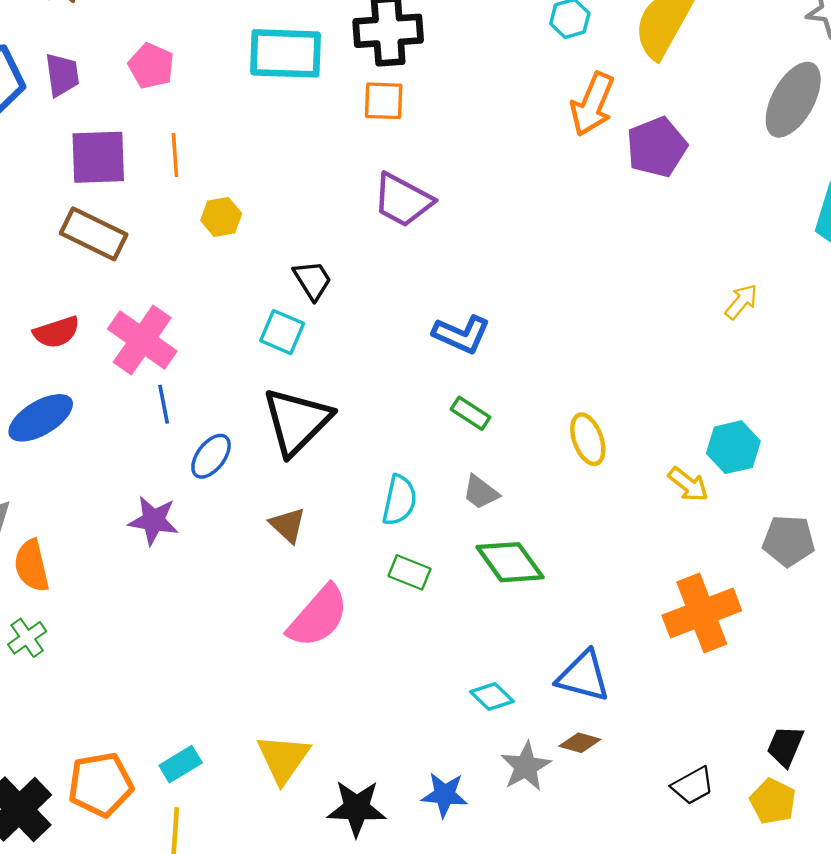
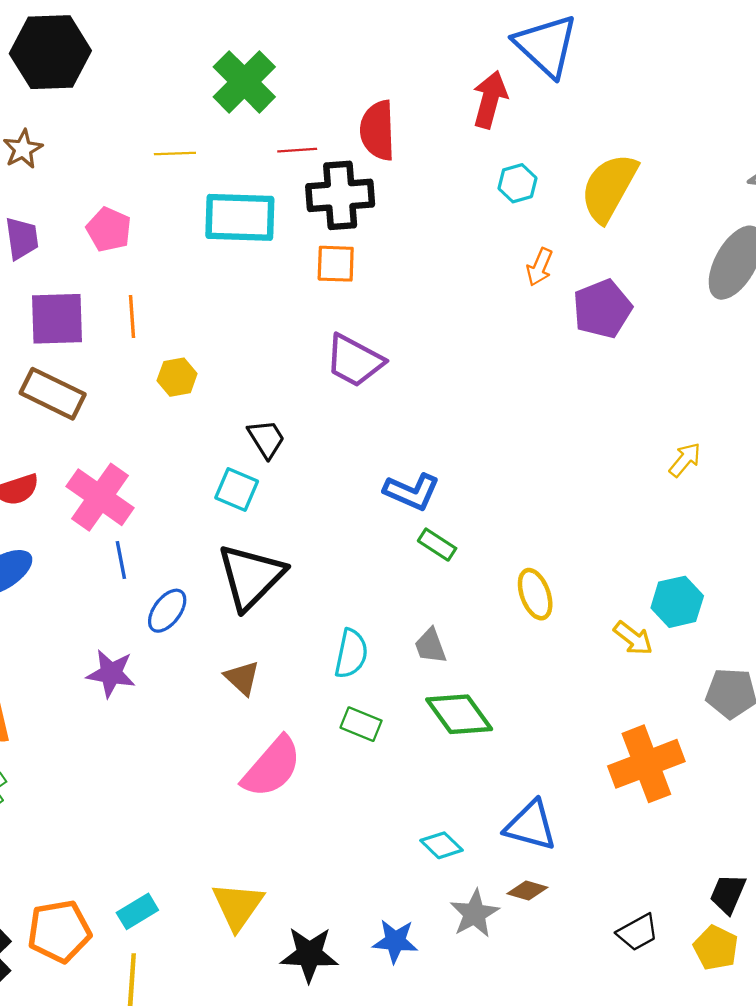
orange arrow: (592, 104) -> (540, 267), size x0.6
green rectangle: (470, 413) -> (437, 545), moved
gray trapezoid: (481, 492) -> (430, 646), turned 33

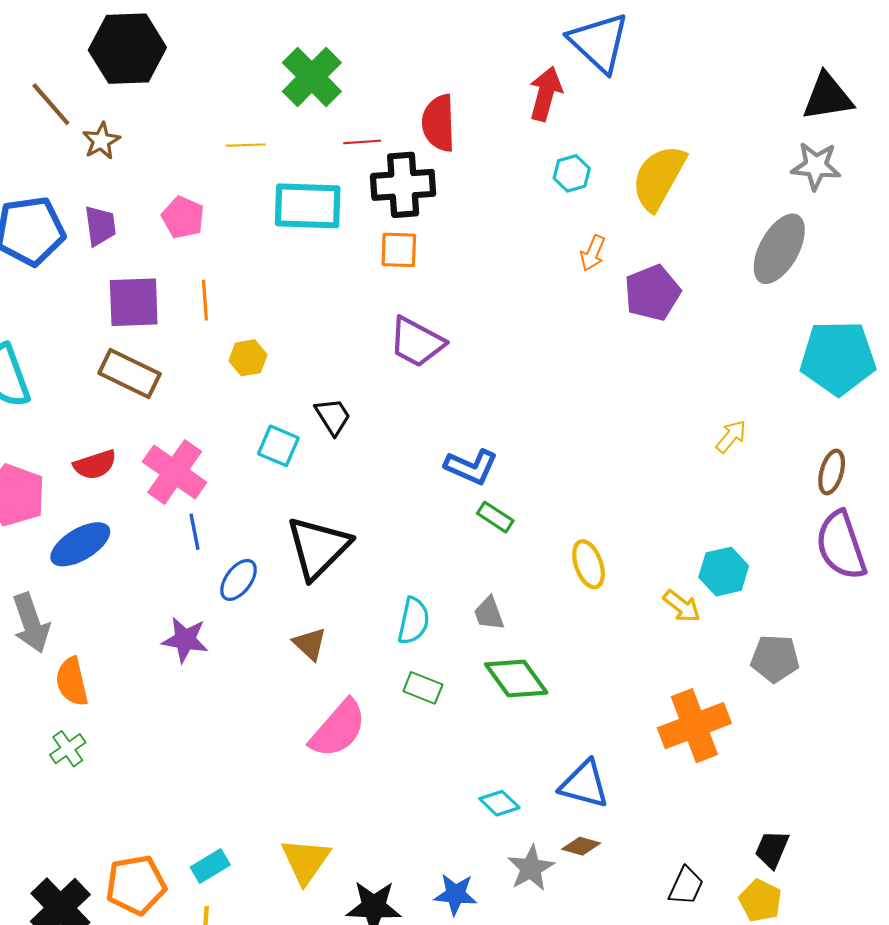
cyan square: (237, 489) -> (278, 446), moved
black trapezoid: (638, 932) -> (686, 886), turned -36

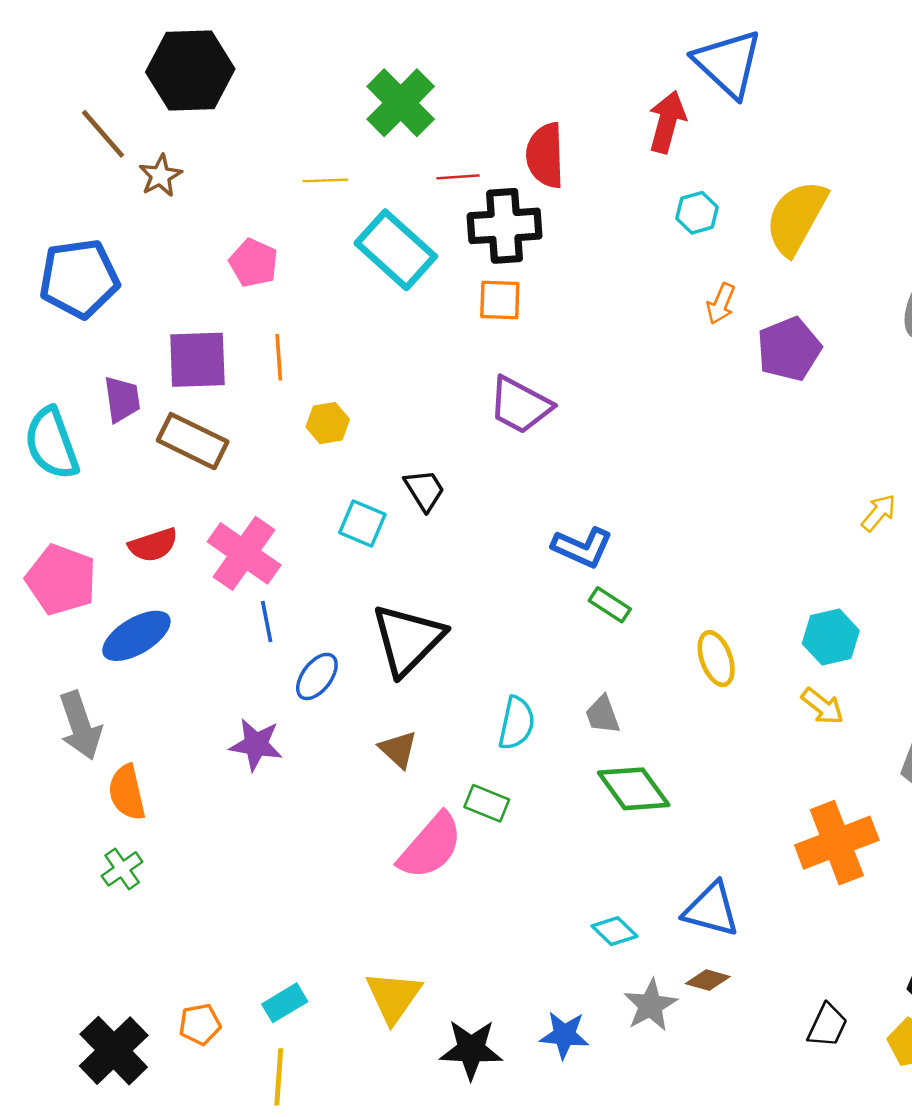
cyan rectangle: (308, 206) -> (396, 250), turned 40
purple trapezoid: (100, 226) -> (122, 399), moved
cyan hexagon: (724, 572) -> (831, 637), moved
green rectangle: (423, 688) -> (487, 803), moved
orange pentagon: (136, 885) -> (200, 1024), size x0.6

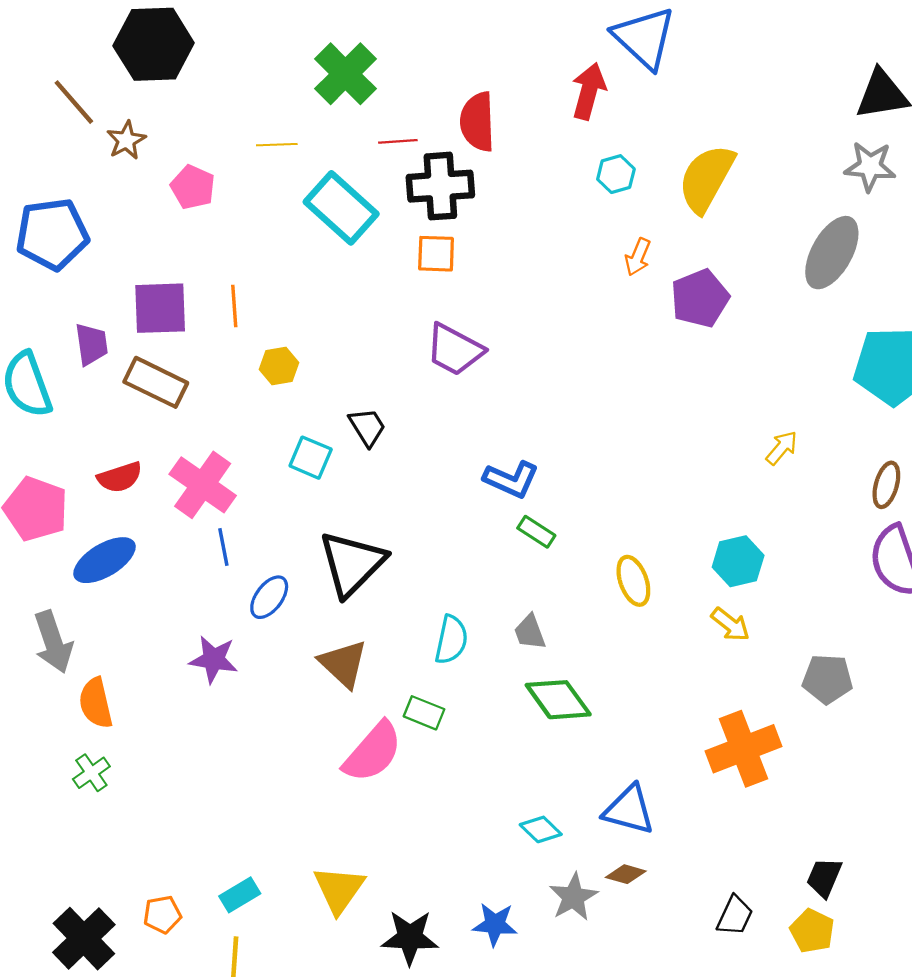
pink pentagon: (254, 263) -> (193, 187), moved
brown triangle: (398, 749) -> (343, 664), size x1.4

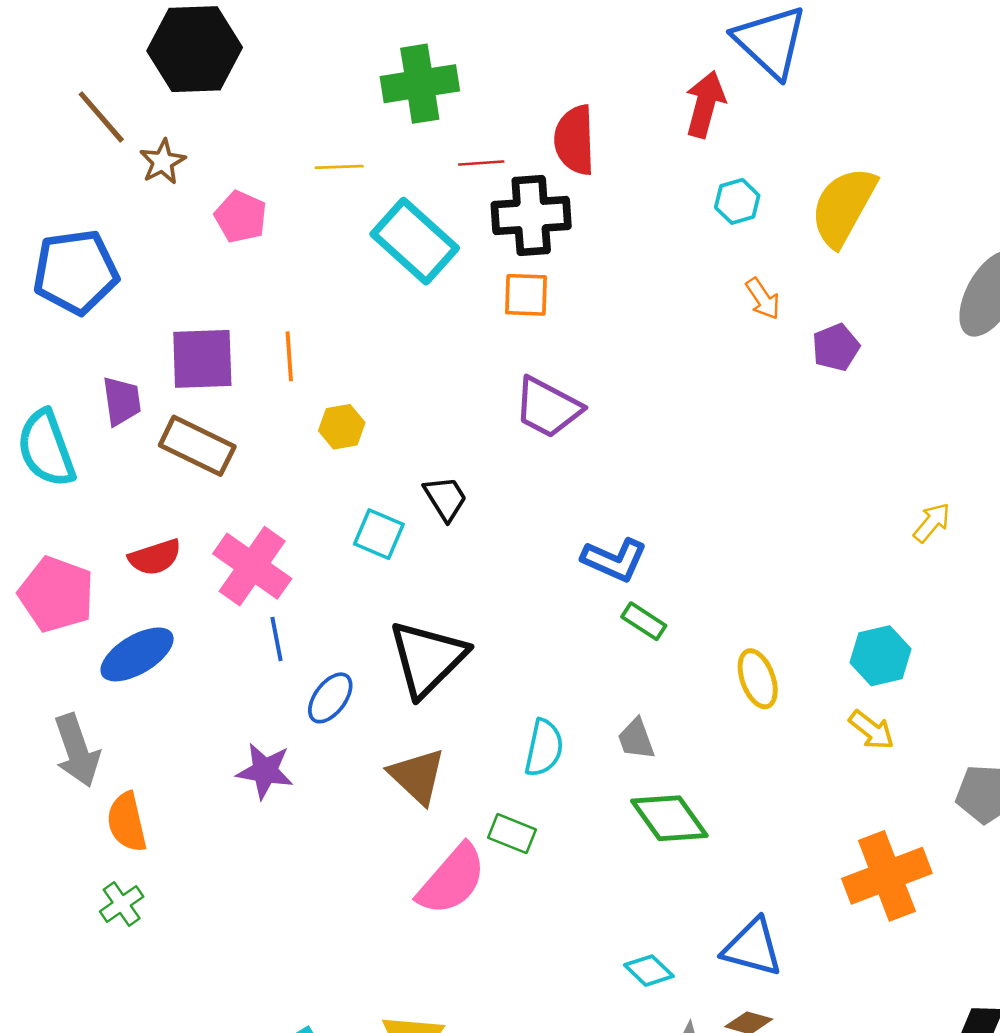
green cross: (345, 74) -> (420, 84), turned 36
orange arrow: (638, 257) -> (763, 299), turned -57
purple pentagon: (700, 298) -> (836, 347), size x0.7

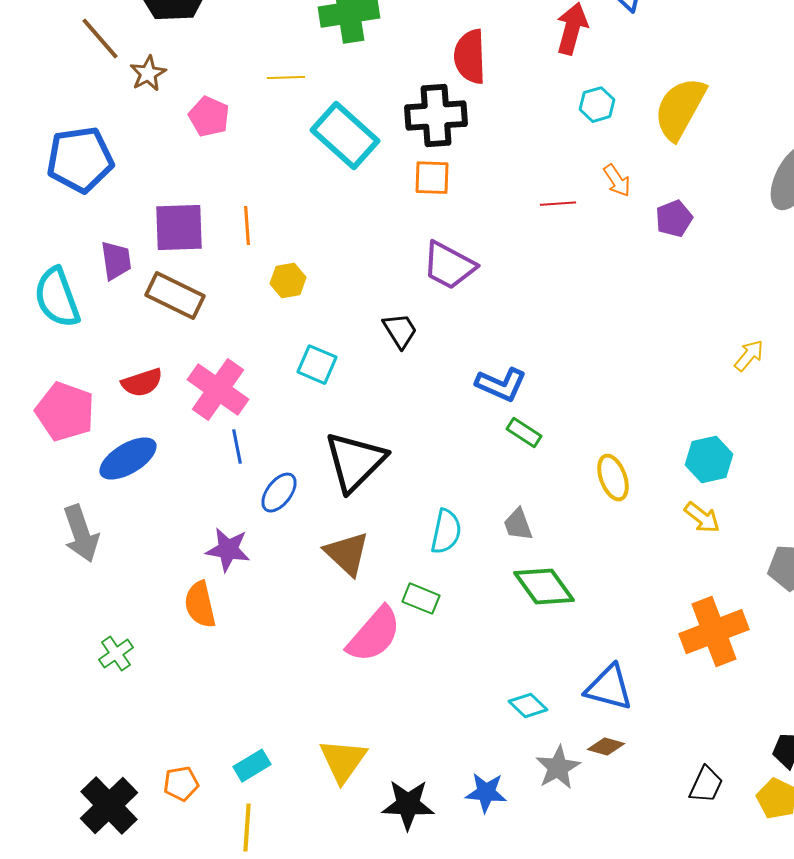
red line: (481, 163) -> (558, 204), moved
black trapezoid: (445, 498) -> (400, 331), moved
orange semicircle: (127, 822) -> (200, 605), moved

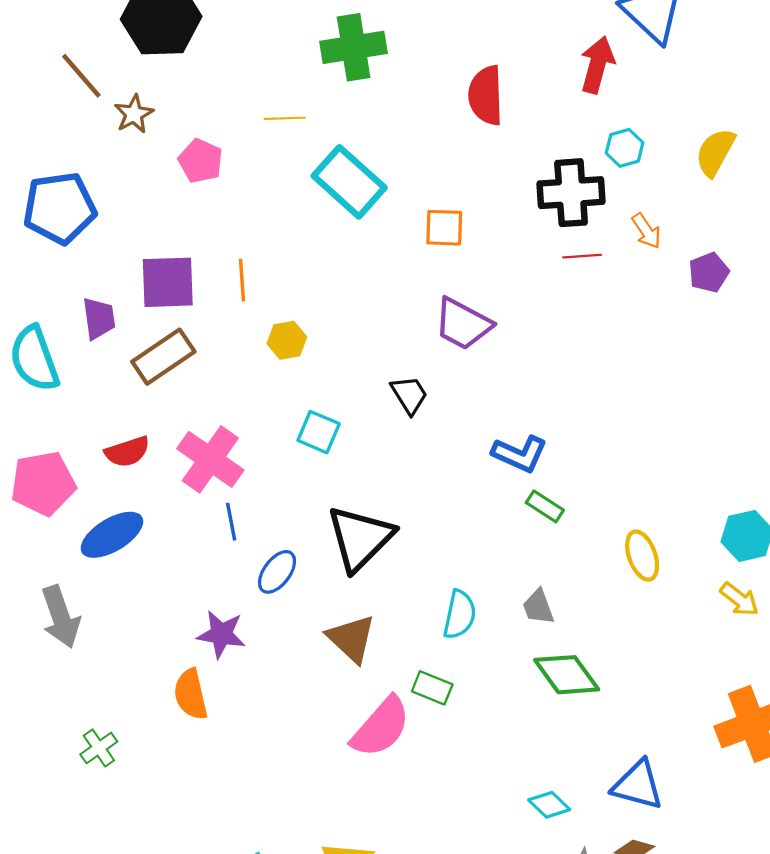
yellow semicircle: (680, 109) -> (715, 152), size x0.7
black cross: (436, 116) -> (571, 193), moved
brown rectangle: (175, 296) -> (163, 357), turned -60
pink pentagon: (65, 412) -> (43, 483), turned -30

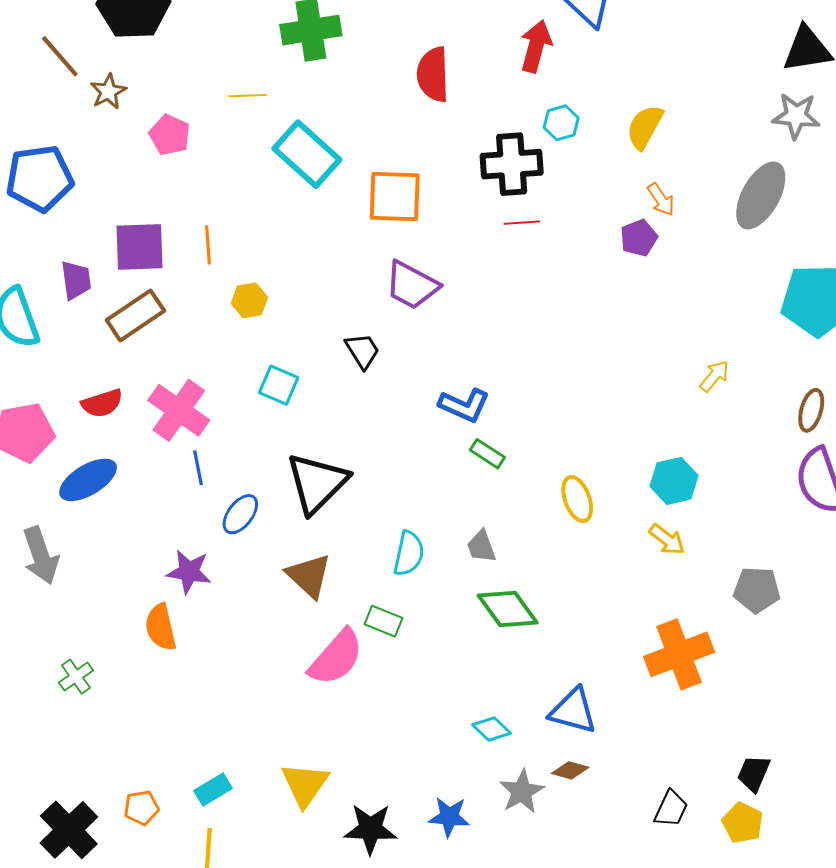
orange square: (444, 228) -> (395, 196), size x1.5
orange arrow: (646, 231) -> (661, 200), moved

